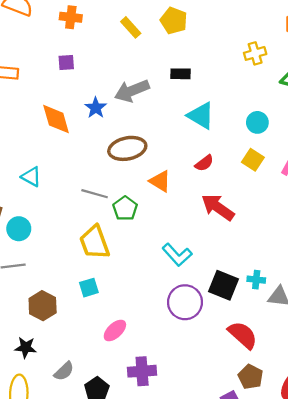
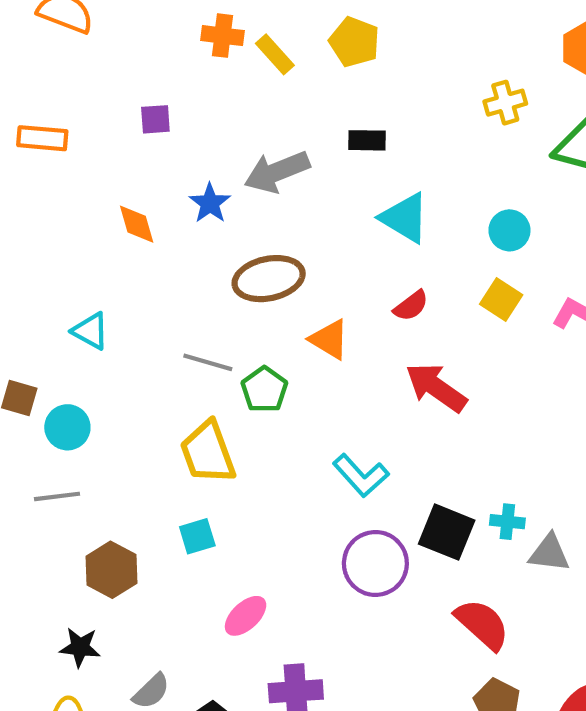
orange cross: (71, 17) -> (222, 36), moved
orange diamond: (56, 119) -> (137, 224), size x0.7

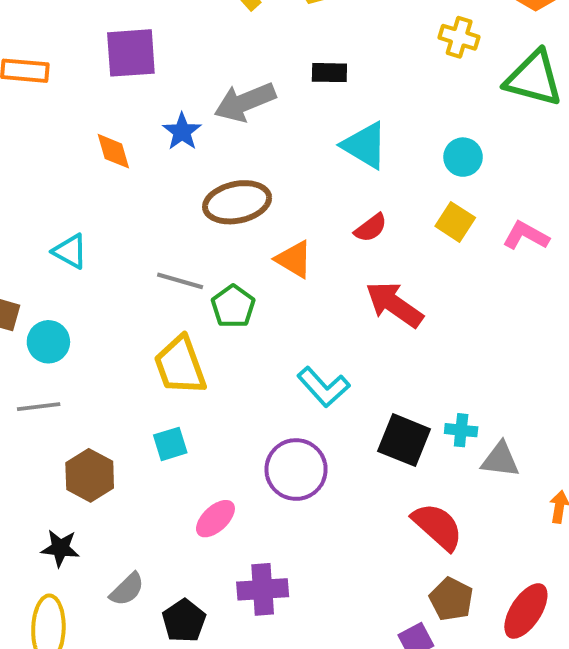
yellow cross: (505, 103) -> (459, 37), turned 33
purple square: (155, 119) -> (131, 53), size x1.8
purple circle: (375, 563) -> (296, 470), moved

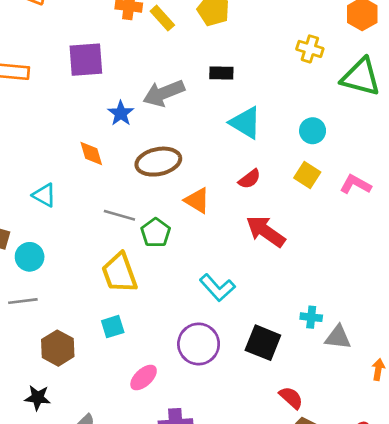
orange diamond: (113, 151) -> (91, 154), moved
black square: (404, 440) -> (263, 343), moved
red semicircle: (437, 526) -> (291, 398), moved, size x0.7

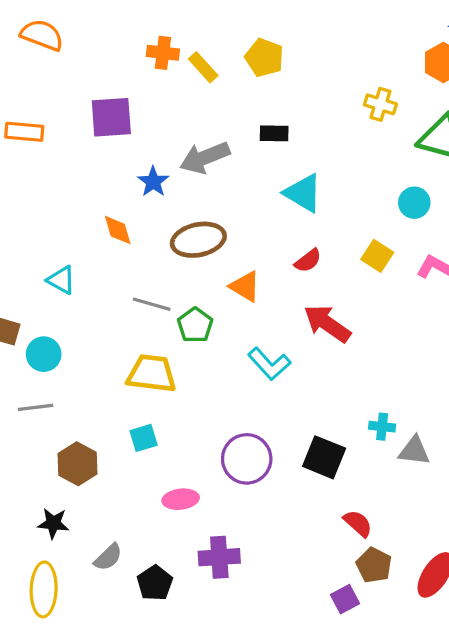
cyan circle: (313, 131) -> (414, 203), moved
yellow trapezoid: (119, 273) -> (152, 373), turned 117
cyan L-shape: (217, 288) -> (269, 364), moved
pink ellipse: (144, 378) -> (181, 499), turned 36

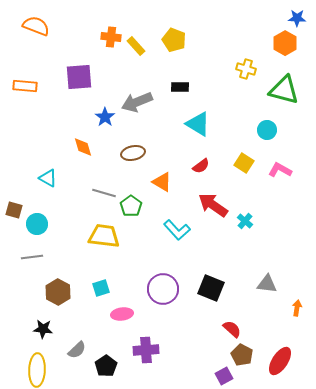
brown ellipse: (198, 240) -> (133, 153), size x0.7
cyan cross: (382, 427) -> (245, 221), moved, turned 35
cyan square: (144, 438) -> (101, 288), moved

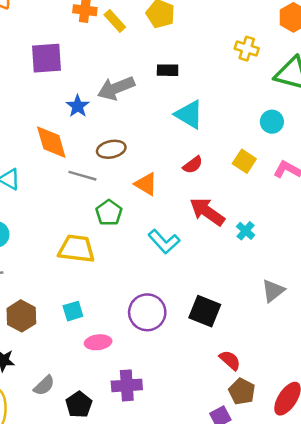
orange diamond: (83, 147) -> (51, 142), size x1.5
gray line: (104, 193) -> (82, 176), moved
gray triangle: (267, 284) -> (273, 291), moved, turned -45

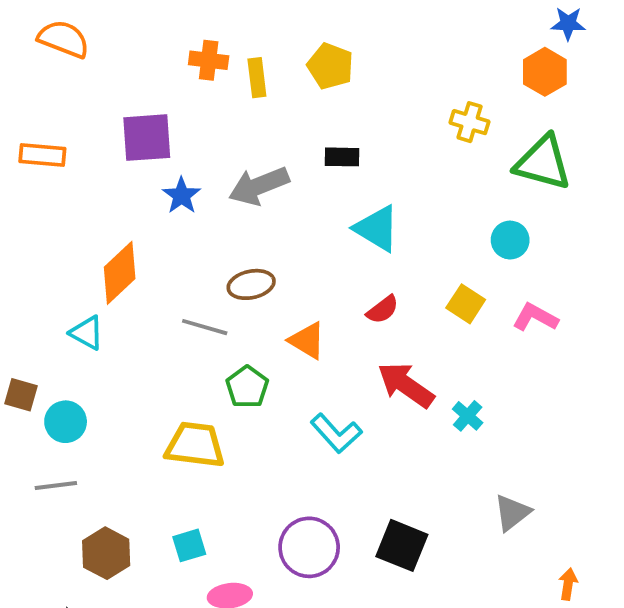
yellow rectangle: (115, 21) -> (257, 78), turned 35
blue star: (78, 106) -> (182, 196), moved
orange diamond: (51, 142) -> (120, 273), moved, turned 63

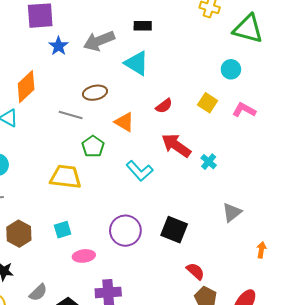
cyan triangle: (377, 228) -> (137, 63), moved

